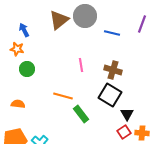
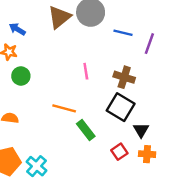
purple line: (142, 24) -> (149, 44), moved
blue arrow: (24, 30) -> (17, 29), turned -32
red square: (124, 132) -> (119, 152), moved
orange cross: (142, 133) -> (147, 154), moved

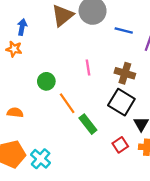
blue arrow: (17, 29) -> (22, 27), turned 70
green circle: (21, 76) -> (46, 81), moved
orange line: (64, 108) -> (67, 103), turned 40

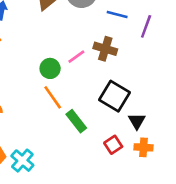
pink line: (88, 67) -> (76, 57), turned 63
brown cross: (125, 73) -> (105, 49), moved
green circle: (46, 81) -> (50, 68), moved

